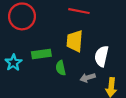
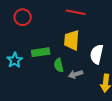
red circle: (22, 16) -> (23, 17), size x0.7
gray arrow: (88, 78) -> (76, 74), moved

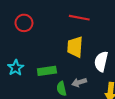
green rectangle: (41, 52) -> (47, 71), moved
green semicircle: (59, 65) -> (62, 89), moved

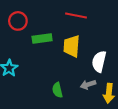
green rectangle: (47, 71) -> (42, 39), moved
gray arrow: (79, 82) -> (88, 85), moved

